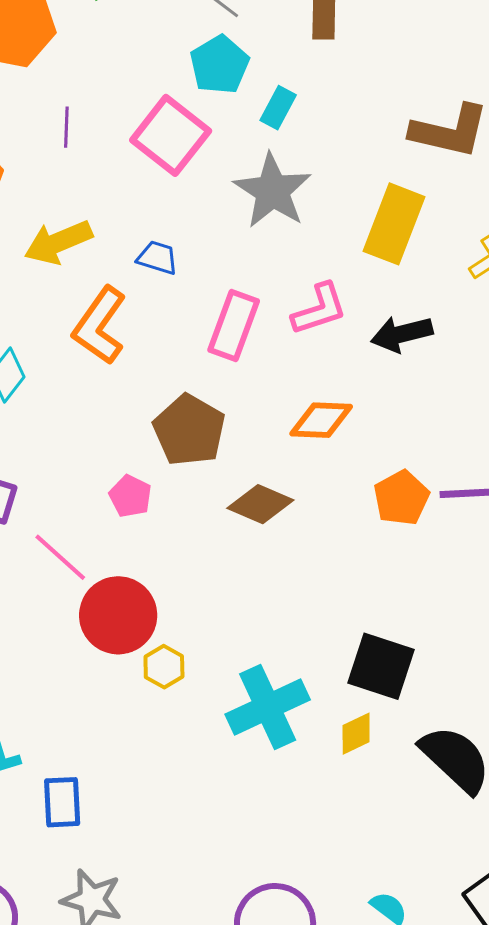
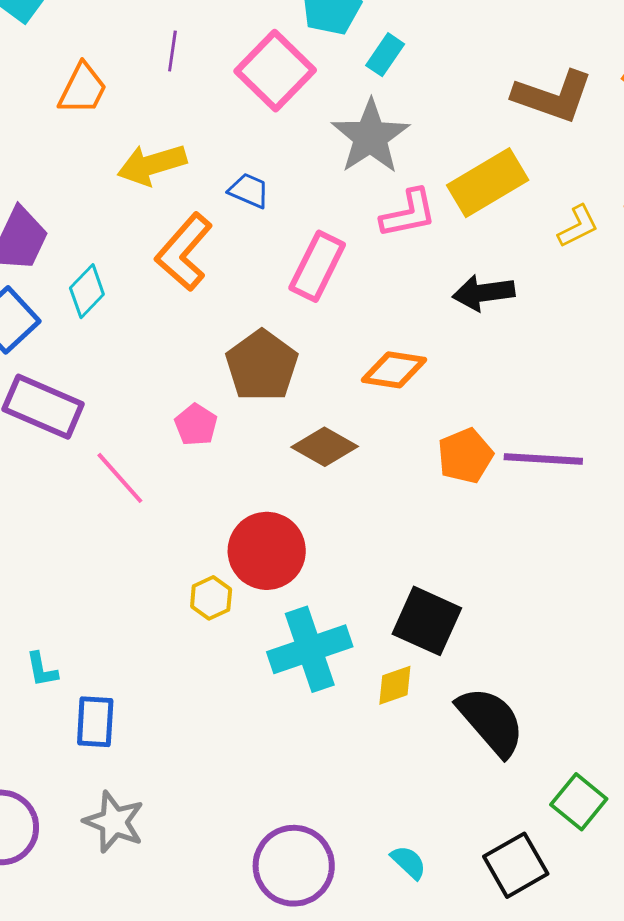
yellow rectangle: (394, 224) -> (488, 183), turned 32
pink L-shape: (319, 309) -> (408, 213), moved
red circle: (118, 615) -> (267, 551), moved

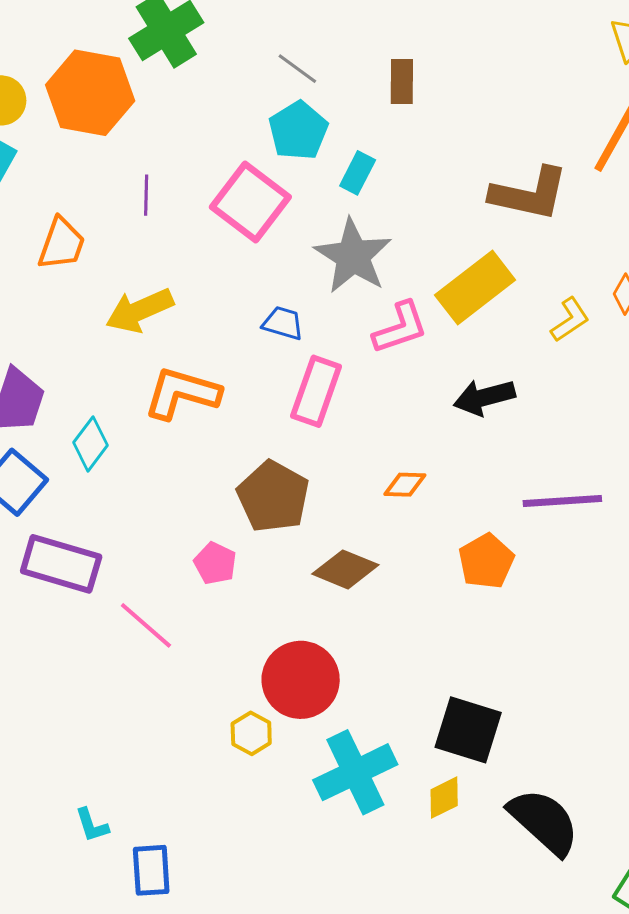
blue trapezoid: (249, 191) -> (283, 323), moved
orange L-shape: (184, 252) -> (182, 393), turned 72
orange diamond: (394, 370) -> (405, 485), size x0.7
purple line: (543, 459) -> (562, 501), moved

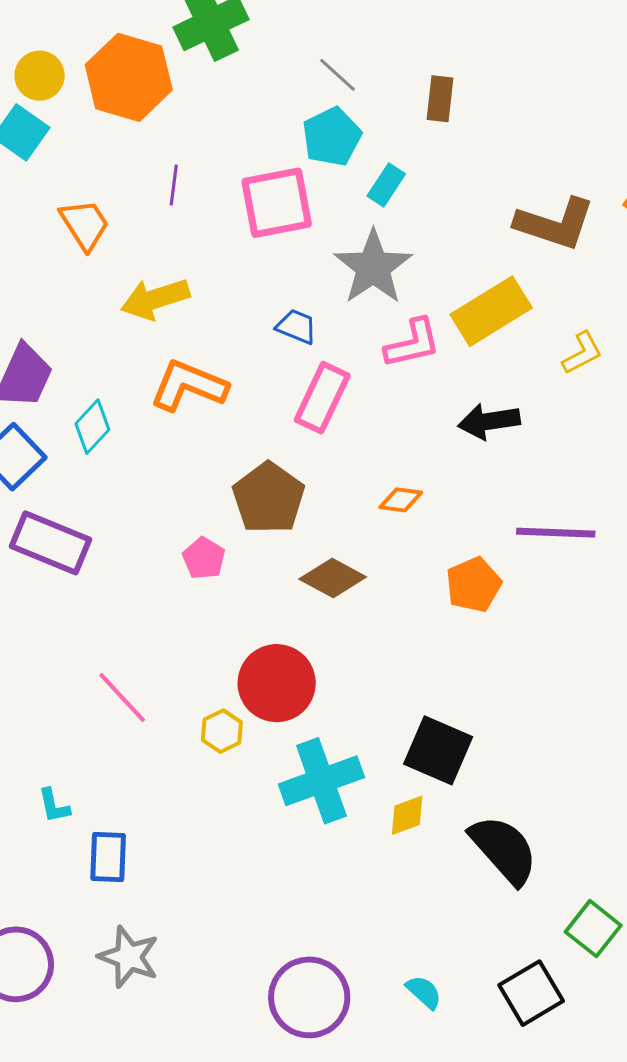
pink square: (250, 202) -> (277, 203), turned 36
orange trapezoid: (62, 244) -> (85, 224), turned -58
pink line: (146, 625) -> (122, 698), moved

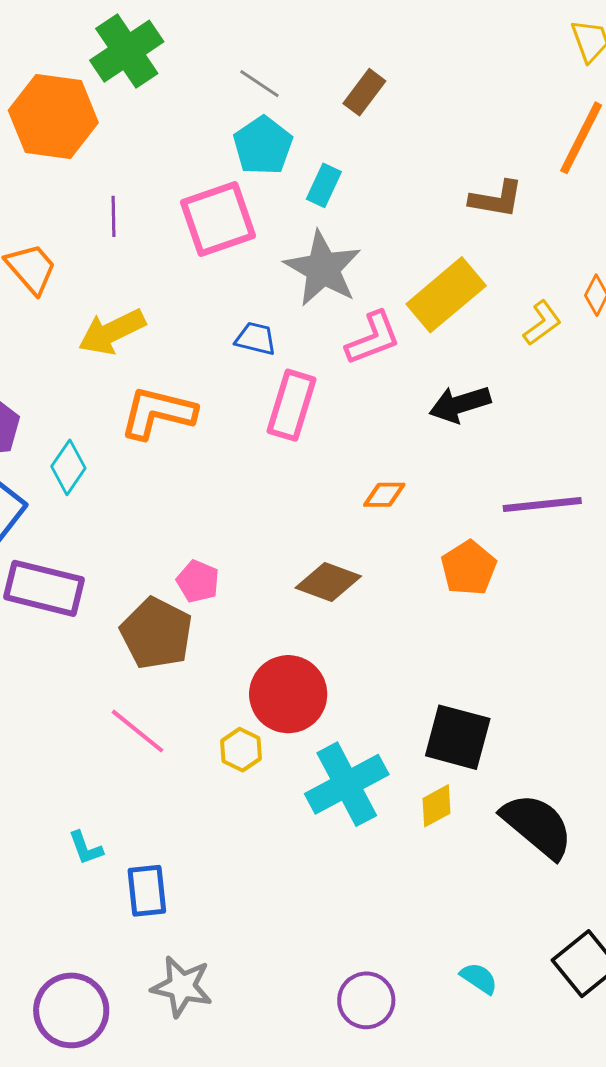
brown rectangle: (440, 99) -> (364, 92), turned 39
brown L-shape: (555, 224) -> (496, 199), size x0.7
brown pentagon: (269, 498) -> (156, 633), moved
purple circle: (309, 997) -> (366, 1000), size x0.7

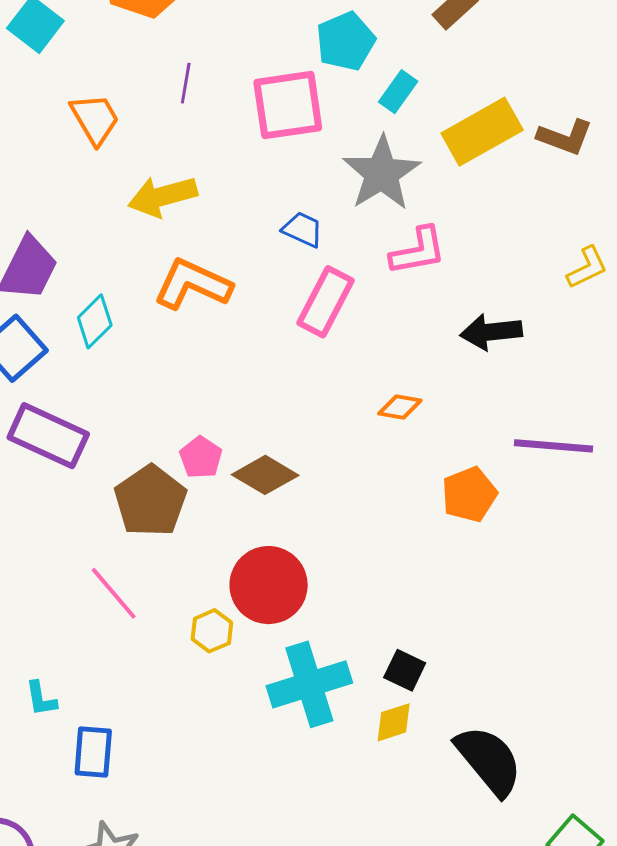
yellow rectangle: (446, 295) -> (482, 132), moved
brown diamond: (328, 582) -> (265, 475), moved
black square: (458, 737) -> (405, 670), moved, size x0.6

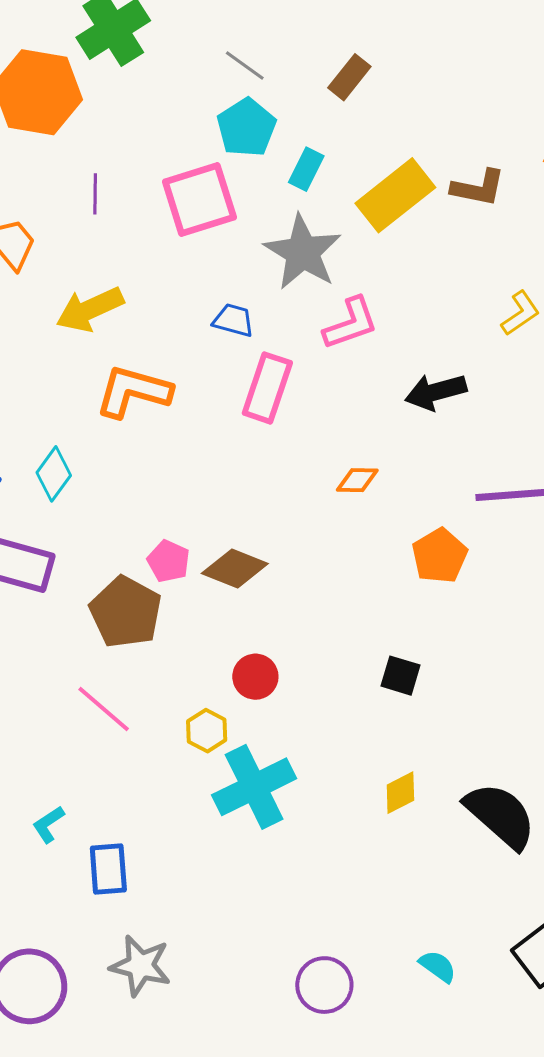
cyan diamond: (95, 321) -> (54, 474), moved
red circle: (269, 585) -> (255, 677), size x0.6
black square: (405, 670) -> (400, 676), moved
cyan cross: (309, 684) -> (254, 787), moved
cyan L-shape: (41, 699) -> (48, 824), turned 75

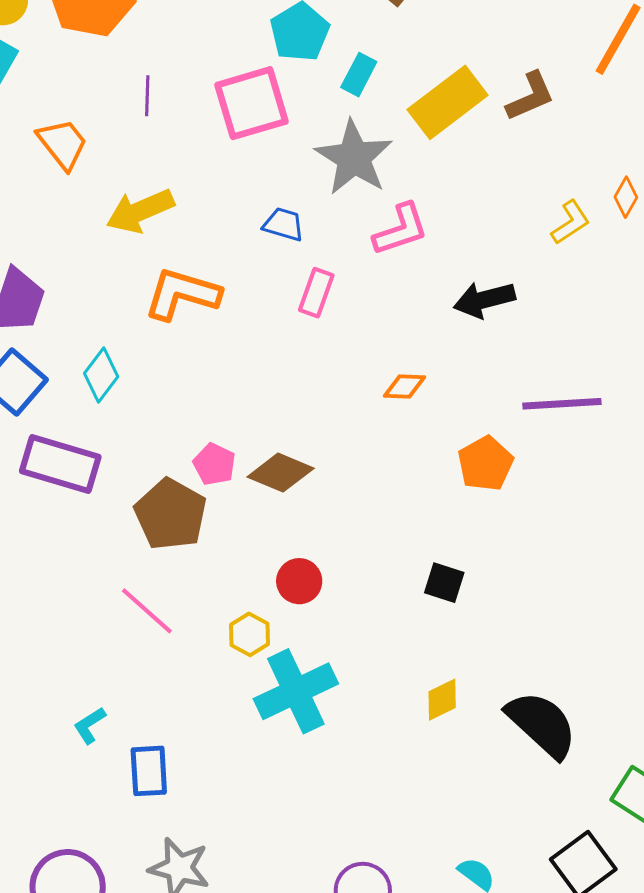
brown L-shape: (478, 188) -> (530, 96), turned -36
pink rectangle: (267, 388) -> (316, 293), size x0.7

